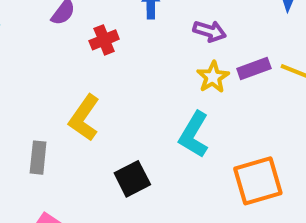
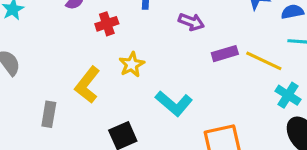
yellow star: (213, 77) -> (132, 64), moved
cyan L-shape: (194, 135) -> (174, 103), turned -84

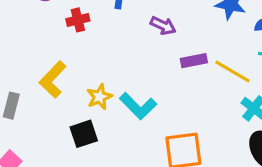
yellow star: (132, 64) -> (99, 97), moved

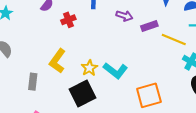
purple rectangle: (194, 61) -> (149, 26), moved
black square: (84, 134) -> (82, 94), size x1.4

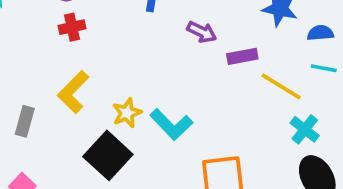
red cross: (68, 20) -> (72, 27), moved
black square: (82, 94) -> (108, 155), turned -30

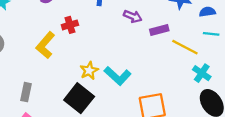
red cross: (72, 27) -> (70, 25), moved
yellow L-shape: (73, 92) -> (45, 45), moved
gray rectangle: (25, 121) -> (26, 92), moved

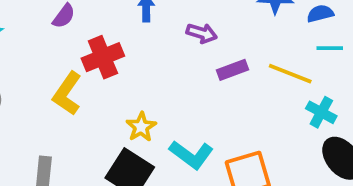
red cross: (70, 25) -> (103, 57), size x1.5
purple rectangle: (159, 30) -> (232, 70), moved
cyan L-shape: (118, 76) -> (191, 155), moved

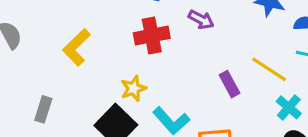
red cross: (103, 57) -> (152, 36), moved
purple rectangle: (232, 70) -> (230, 84), moved, turned 70

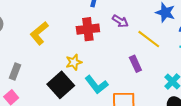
yellow line: (269, 69) -> (149, 39), moved

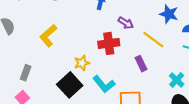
red cross: (88, 29) -> (109, 43), moved

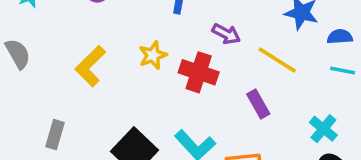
red cross: (109, 43) -> (199, 72), turned 30
yellow star: (82, 63) -> (153, 55), moved

